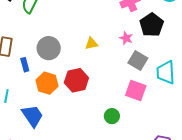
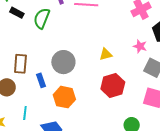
red hexagon: (76, 80) -> (113, 86), moved

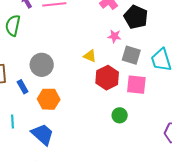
yellow triangle: (106, 54) -> (90, 56), moved, turned 48
red hexagon: (113, 86) -> (107, 78), moved

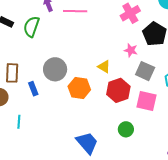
orange hexagon: (49, 99) -> (79, 88), moved
blue trapezoid: (42, 134) -> (87, 143), moved

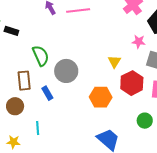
green semicircle: (31, 27) -> (41, 56), moved, turned 145
yellow triangle: (104, 67) -> (114, 62), turned 40
orange hexagon: (79, 88) -> (101, 97), moved

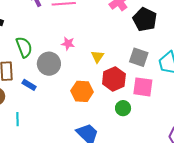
pink star: (139, 42) -> (68, 44), moved
blue rectangle: (47, 93) -> (29, 85), turned -32
green circle: (145, 121) -> (123, 108), moved

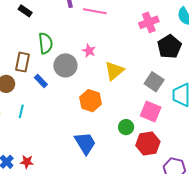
yellow triangle: (97, 57) -> (114, 71), size x1.5
red hexagon: (114, 79) -> (148, 143), moved

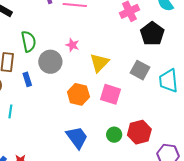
blue rectangle: (41, 81) -> (27, 79), turned 32
pink square: (151, 112) -> (111, 94), moved
green circle: (126, 127) -> (114, 135), moved

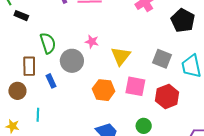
black pentagon: (152, 34) -> (183, 21), moved
red hexagon: (139, 132) -> (167, 97), moved

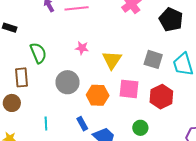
gray circle: (72, 61) -> (68, 82), moved
blue rectangle: (51, 81) -> (82, 124), moved
cyan line: (38, 115) -> (46, 124), moved

